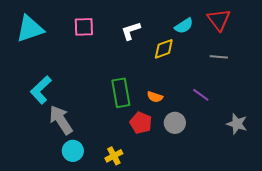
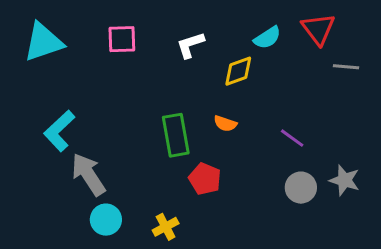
gray line: (219, 57) -> (346, 67), moved
orange semicircle: (155, 97) -> (225, 124), moved
gray circle: (175, 123) -> (301, 188), moved

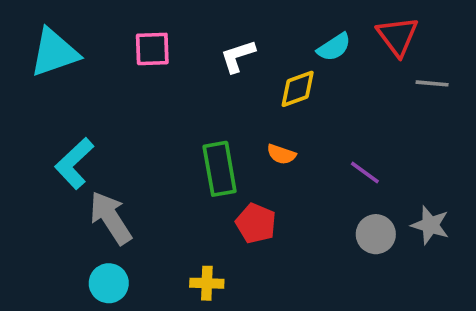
cyan circle: (106, 220) -> (109, 283), moved
yellow cross: (166, 227) -> (207, 283), turned 30

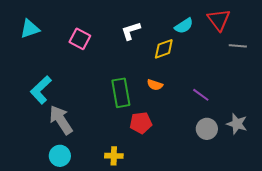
pink square: (152, 49) -> (80, 39), moved, turned 30
cyan triangle: (54, 53) -> (30, 29), size x0.7
red pentagon: (256, 223) -> (141, 123), turned -30

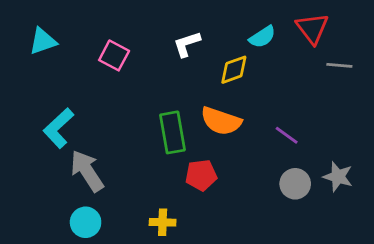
orange semicircle: (155, 85) -> (221, 121), size x1.8

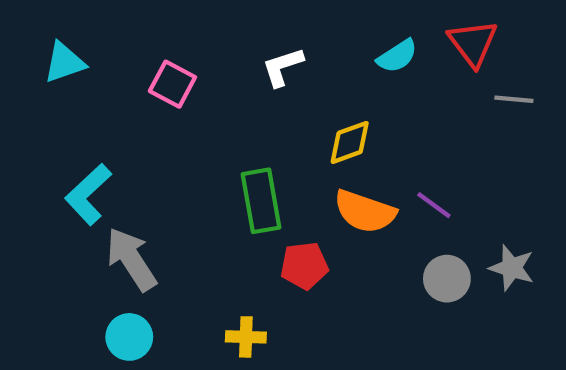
yellow diamond: (234, 70) -> (350, 142), moved
orange semicircle: (221, 121) -> (365, 212), moved

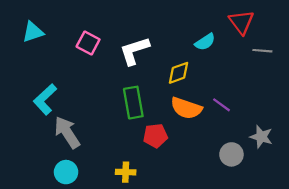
cyan semicircle: (397, 56) -> (205, 42), moved
white L-shape: (283, 67) -> (134, 51), moved, size x1.4
gray circle: (447, 279) -> (231, 154), moved

